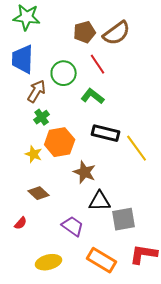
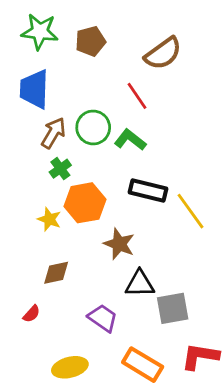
brown pentagon: (85, 32) -> (90, 41), moved
green circle: (64, 73) -> (93, 127), moved
brown diamond: (39, 193) -> (56, 273), turned -55

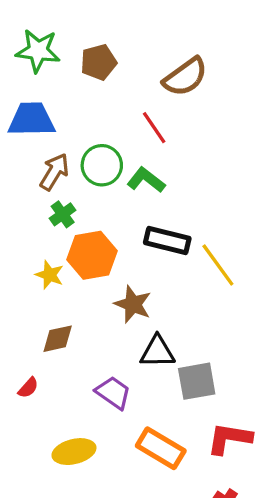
blue trapezoid: (34, 89) -> (31, 119), turned 87

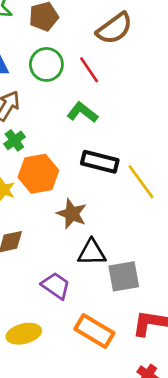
green circle: (102, 165) -> (46, 64), moved

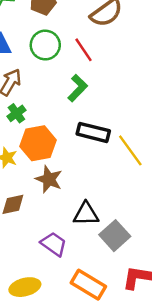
green L-shape: (82, 112) -> (78, 88), turned 96
brown star: (72, 214) -> (49, 179), moved
gray square: (124, 276) -> (115, 236), turned -32

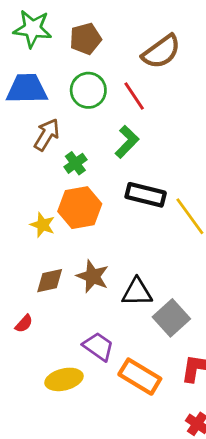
green cross: (16, 113) -> (75, 163), moved
brown star: (49, 179) -> (93, 276), moved
purple trapezoid: (54, 244) -> (98, 346), moved

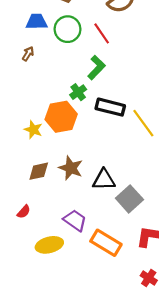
blue trapezoid: (27, 89) -> (37, 22), moved, size x0.7
brown arrow: (47, 135) -> (28, 54), moved, size x0.6
green cross: (75, 163) -> (78, 92), moved
red semicircle: (24, 324) -> (24, 212), moved

